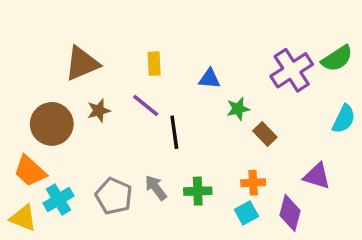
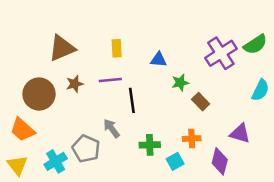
purple line: (146, 105) -> (110, 80), turned -45
gray arrow: (156, 188) -> (112, 128), moved
cyan cross: (58, 199) -> (56, 161), moved
cyan square: (246, 213) -> (175, 161), moved
yellow triangle: (23, 218) -> (17, 165), turned 30

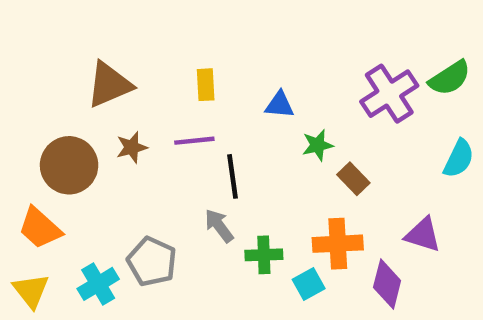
gray arrow: (112, 128) -> (219, 226), moved
orange cross: (192, 139) -> (338, 244), size x1.5

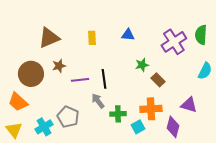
green semicircle: (450, 78) -> (201, 35), turned 126
blue triangle: (280, 105) -> (128, 35), moved
purple line: (194, 141) -> (80, 80), moved

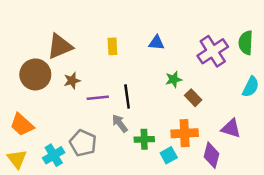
brown circle: (31, 74) -> (35, 74), moved

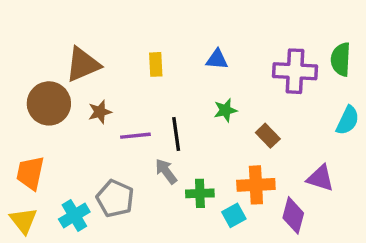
purple cross: (213, 51) -> (295, 71), turned 36
green star: (174, 79) -> (225, 110), moved
orange trapezoid: (22, 125) -> (30, 173), turned 60

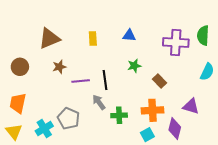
brown circle: (49, 103) -> (20, 67), moved, size x0.7
cyan square: (234, 215) -> (147, 135), moved

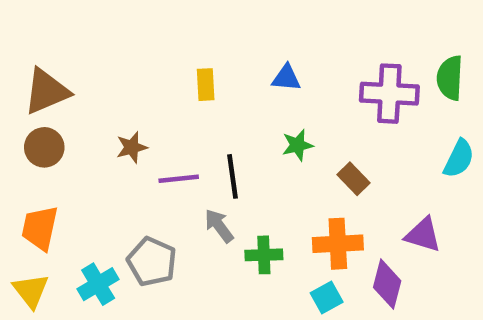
brown triangle: (49, 38) -> (46, 91), moved

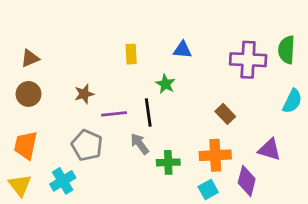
brown triangle: (46, 91) -> (30, 58), size x0.6
green star: (297, 145) -> (165, 84), moved, turned -30
gray pentagon: (152, 262) -> (87, 145), moved

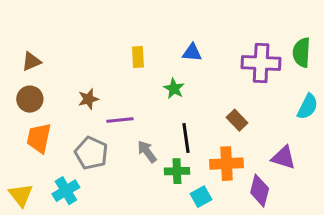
black line: (148, 112) -> (186, 138), moved
orange trapezoid: (26, 145) -> (39, 138), moved
cyan square: (208, 189) -> (201, 197), moved

